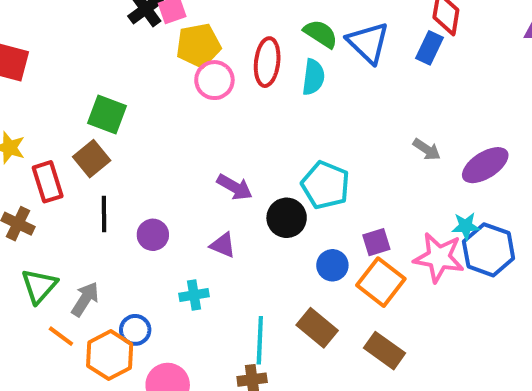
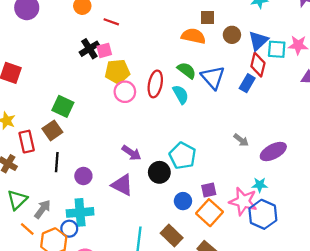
cyan semicircle: (313, 77) -> (181, 94), turned -42
purple triangle: (223, 245) -> (122, 185), size x1.5
blue hexagon: (489, 250) -> (263, 214), moved
cyan cross: (194, 295) -> (80, 212), moved, size x1.6

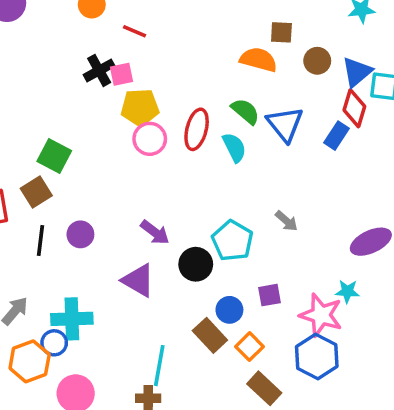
gray arrow: (241, 140) -> (286, 221), moved
purple circle: (83, 176) -> (80, 234), moved
orange square: (209, 213) -> (249, 347), moved, size x0.7
blue hexagon: (263, 214) -> (317, 357), moved
brown rectangle: (172, 235) -> (210, 335), moved

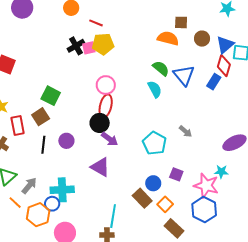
yellow pentagon: (140, 108) -> (103, 44), moved
red ellipse: (197, 129) -> (106, 106), moved
black circle: (196, 264) -> (100, 123), moved
purple square: (270, 295) -> (176, 174), turned 32

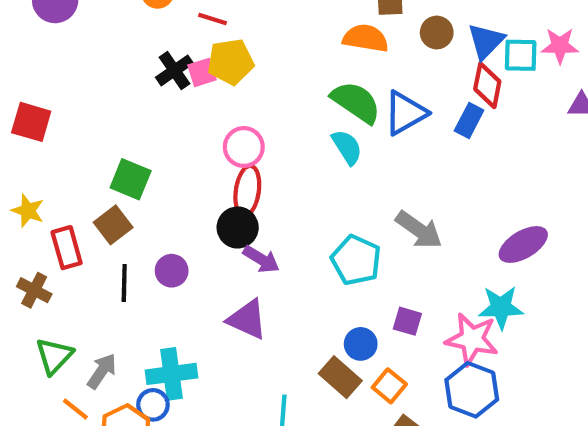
green semicircle: (161, 68) -> (356, 102), size x1.4
blue triangle: (184, 75) -> (405, 113), turned 45
gray arrow: (186, 131) -> (419, 230), size x1.6
cyan star: (221, 172) -> (501, 307), size x1.5

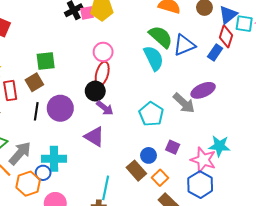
cyan semicircle: (347, 147) -> (154, 58), size x1.4
green square: (131, 179) -> (46, 61), turned -36
purple ellipse: (523, 245) -> (203, 90), moved
purple circle: (172, 271) -> (60, 108), size x1.6
gray arrow: (102, 371) -> (20, 153), size x1.4

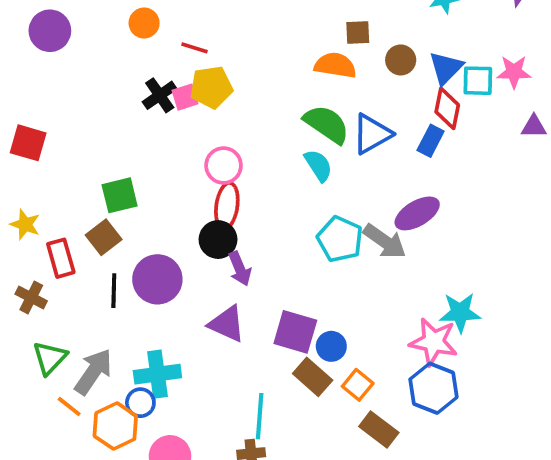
cyan semicircle: (154, 58) -> (318, 165), size x0.7
purple arrow: (105, 108) -> (240, 269), turned 36
cyan pentagon: (151, 114) -> (340, 239), moved
purple square: (173, 147) -> (295, 332), moved, size x1.6

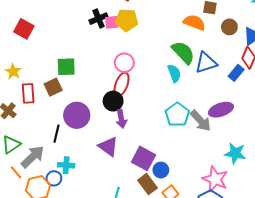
black line: (114, 291) -> (57, 134), moved
cyan star: (460, 313) -> (235, 153), moved
cyan cross: (157, 374) -> (66, 165), size x0.7

